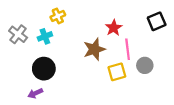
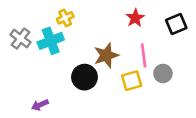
red star: (114, 28) -> (135, 18), moved
cyan cross: (45, 36) -> (51, 41), size x1.5
black circle: (44, 69) -> (84, 77), moved

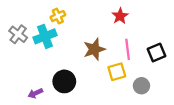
black square: (176, 24) -> (156, 52), moved
gray circle: (163, 73) -> (141, 86), moved
black circle: (84, 77) -> (64, 81), moved

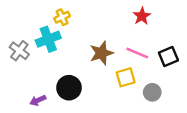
red star: (120, 16) -> (142, 16), moved
gray cross: (18, 34) -> (19, 51), moved
pink line: (128, 49) -> (137, 53), turned -60

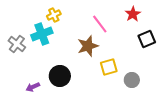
red star: (142, 16) -> (133, 14), moved
pink line: (137, 53) -> (100, 24), moved, turned 30
black square: (168, 56) -> (147, 39), moved

